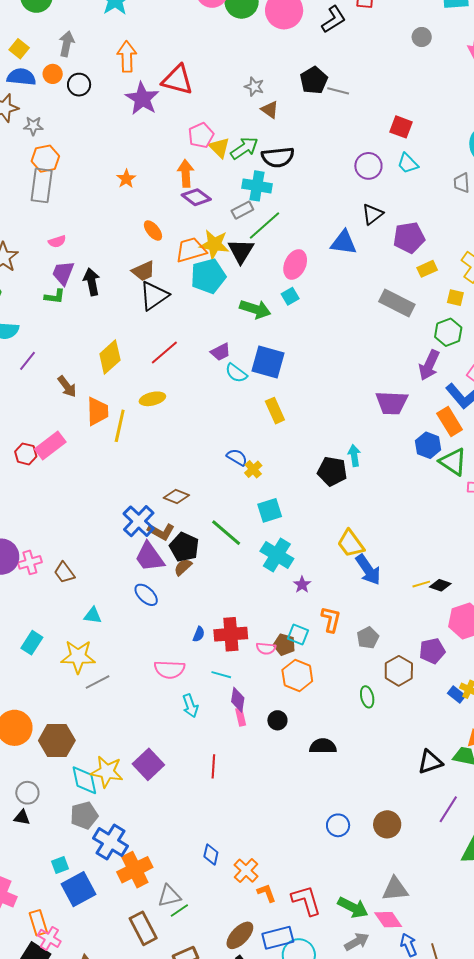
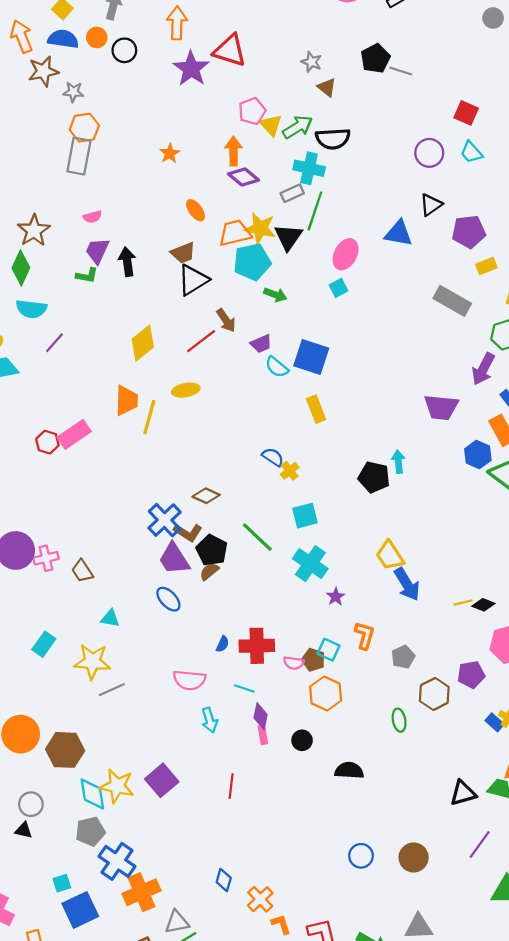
green line: (265, 226) -> (315, 211), turned -33
green arrow: (255, 309) -> (275, 295), moved, size x0.7
brown arrow: (67, 386) -> (226, 320), moved

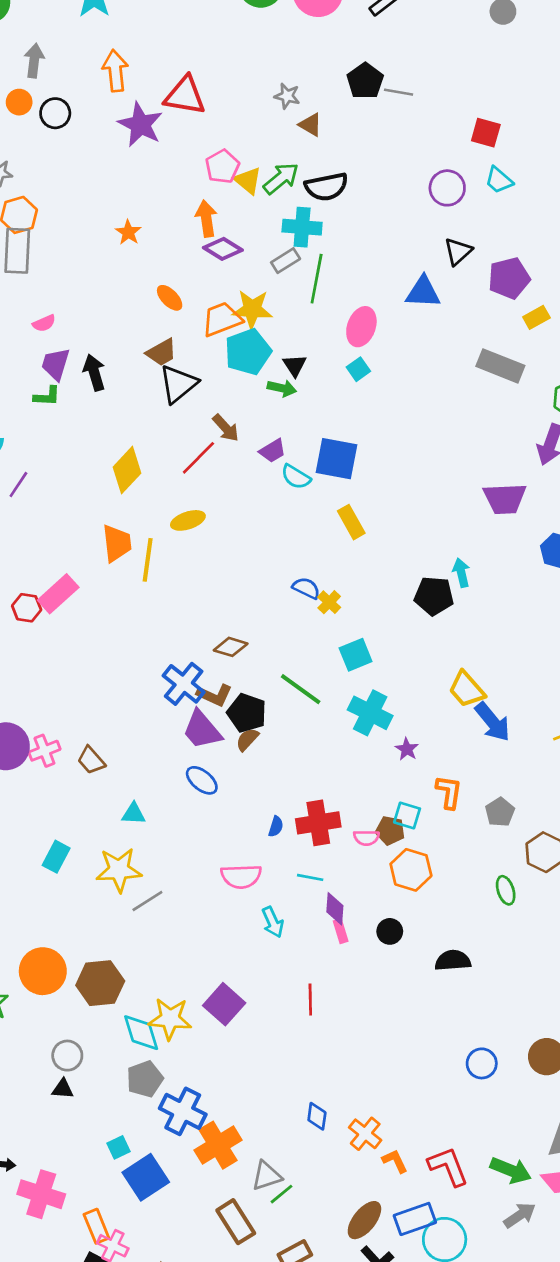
black triangle: (288, 237) -> (295, 365), moved, size x0.7

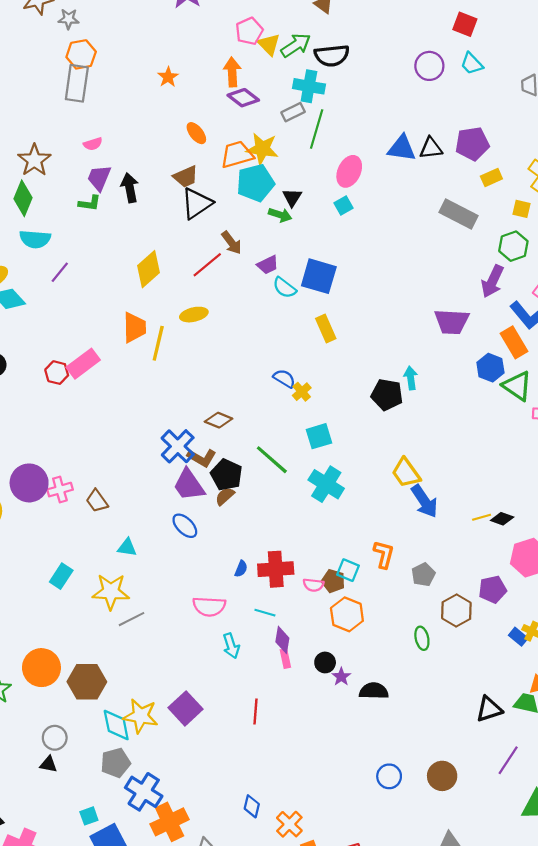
black triangle: (458, 251) -> (431, 148), moved, turned 30
purple star: (407, 749) -> (341, 677), moved

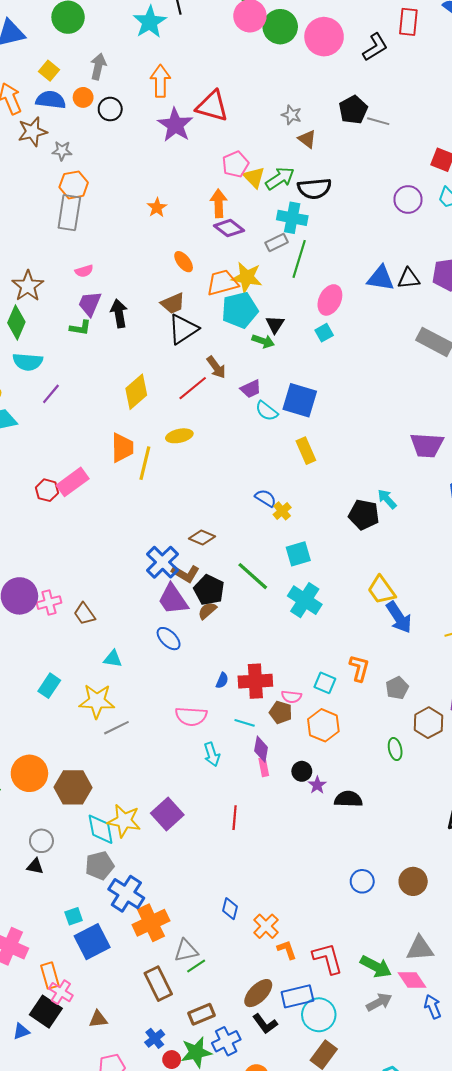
cyan arrow: (411, 378) -> (387, 499), turned -35
brown pentagon: (333, 581) -> (281, 712), moved

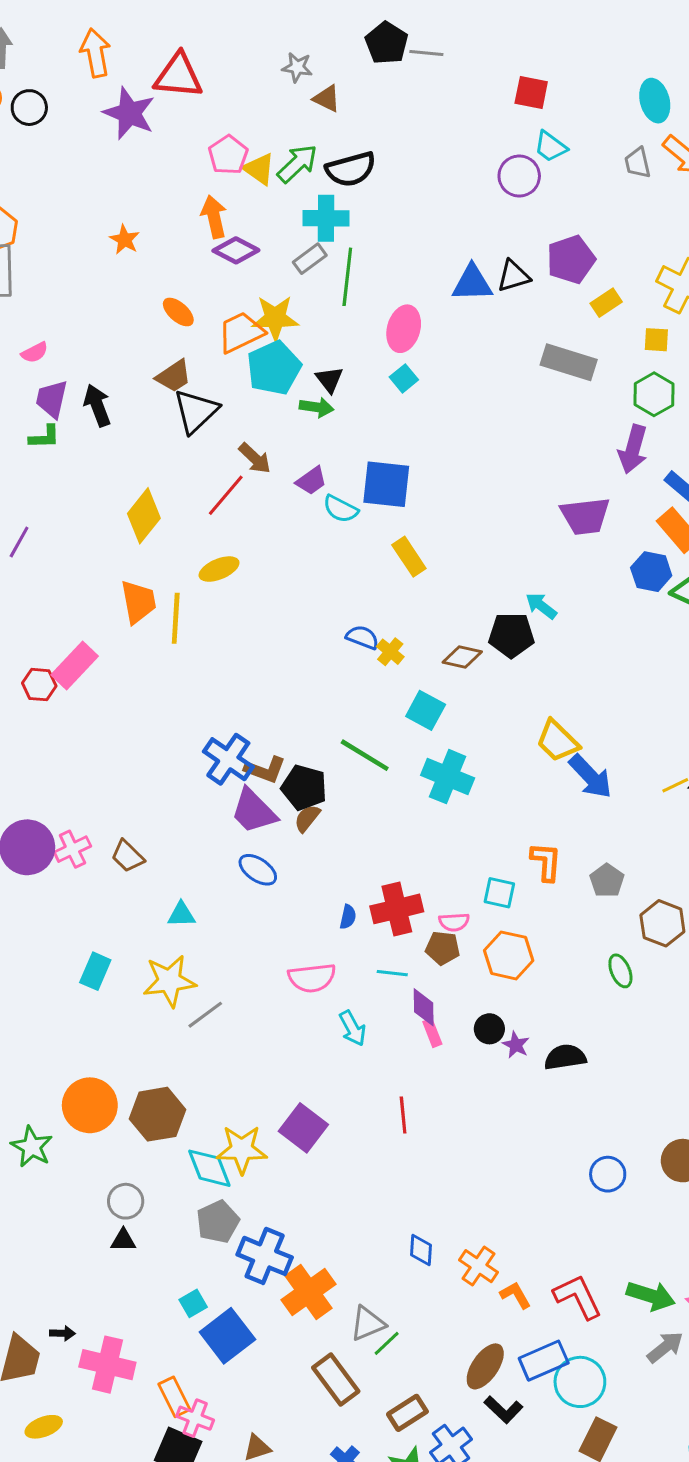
purple circle: (408, 199) -> (519, 176), moved
brown diamond: (202, 537) -> (462, 657), moved
cyan square: (298, 554) -> (426, 710), turned -35

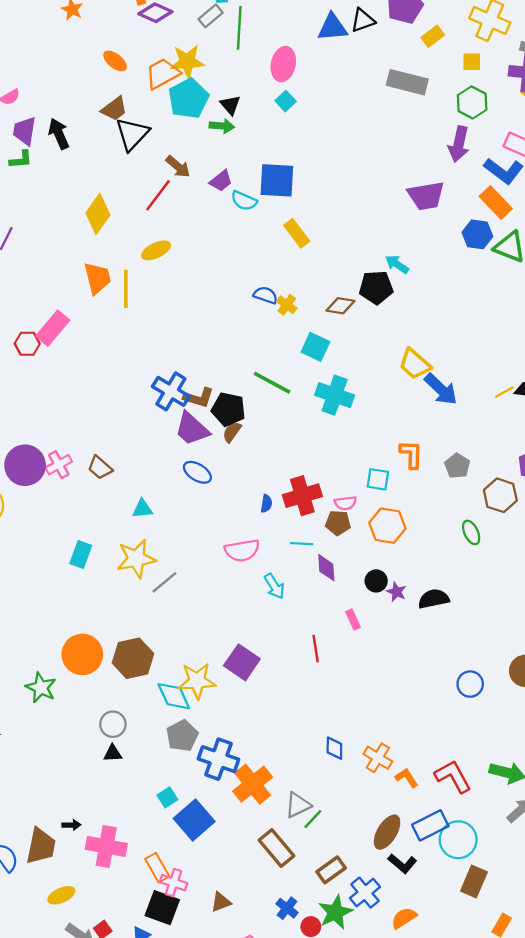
pink rectangle: (432, 1033) -> (353, 619), moved

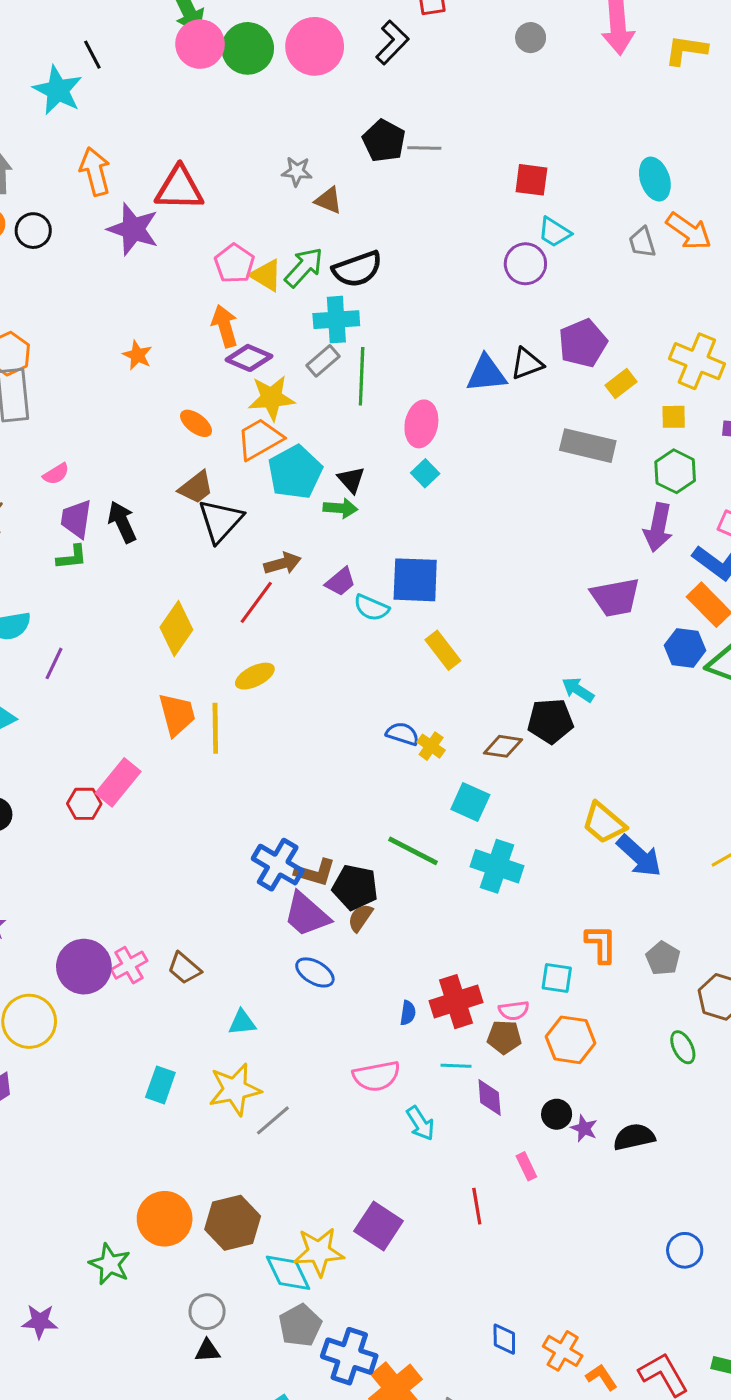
yellow star: (187, 61) -> (271, 398), moved
brown arrow: (178, 167) -> (283, 563), turned -55

